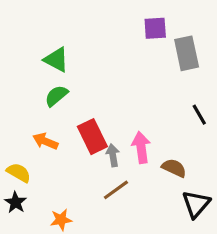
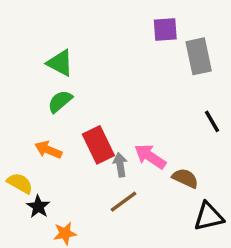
pink arrow: (141, 148) -> (150, 156), turned -48
black star: (16, 202) -> (38, 207), moved
black triangle: (196, 204) -> (209, 217), turned 36

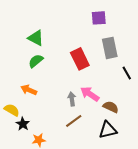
gray rectangle: (199, 56) -> (110, 48), moved
red rectangle: (98, 145) -> (80, 59), moved
black triangle: (209, 217) -> (108, 130), moved

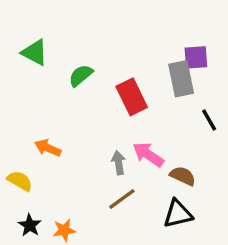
purple square: (99, 18) -> (196, 57), moved
green triangle: (36, 38) -> (35, 52), moved
green semicircle: (36, 61) -> (81, 75), moved
black star: (23, 124) -> (30, 225), moved

